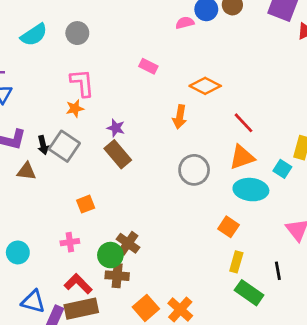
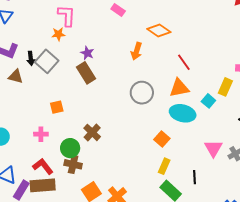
brown cross: (128, 243) -> (92, 132), moved

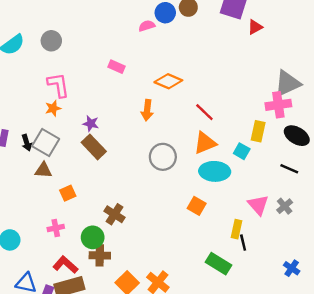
brown triangle: (16, 76) -> (43, 170), moved
yellow rectangle: (164, 166) -> (237, 229), moved

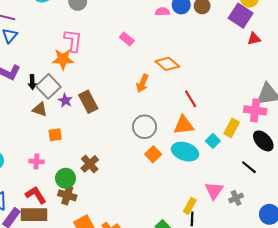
orange star: (53, 108) -> (63, 59), size x1.5
purple star: (91, 124) -> (65, 100), moved
orange square: (197, 206) -> (153, 154), moved

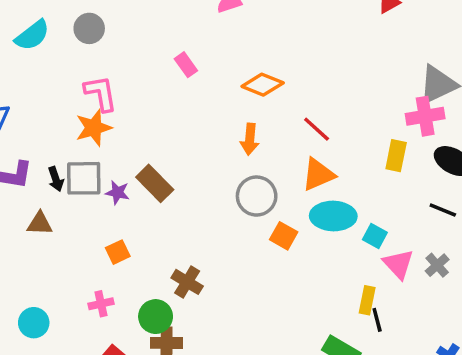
pink rectangle: (127, 39) -> (186, 65), turned 32
orange arrow: (142, 83) -> (250, 139), moved
gray square: (48, 86) -> (84, 178), turned -30
brown triangle: (40, 109) -> (40, 224), moved
cyan square: (213, 141) -> (375, 236), moved

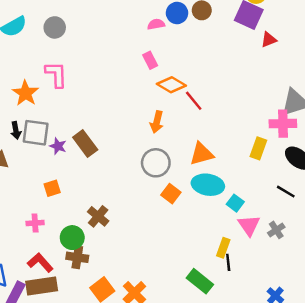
pink rectangle: (186, 65) -> (150, 60), moved
orange star: (94, 128) -> (25, 93), moved, turned -30
red line: (317, 129) -> (194, 101), moved

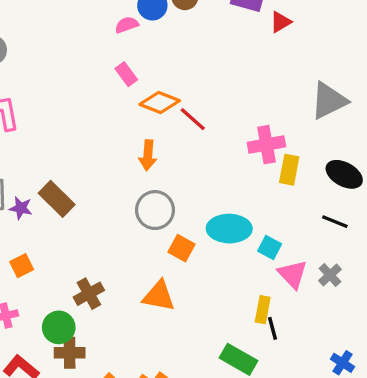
pink cross: (283, 124) -> (266, 145), moved
orange triangle: (201, 154) -> (159, 296), moved, turned 35
brown cross: (98, 216) -> (89, 294), turned 30

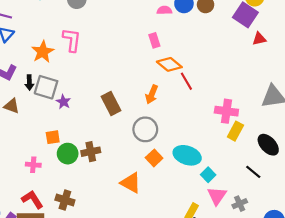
brown rectangle: (57, 199) -> (111, 104), moved
brown cross: (89, 294) -> (91, 152), moved
green circle: (59, 327) -> (68, 154), moved

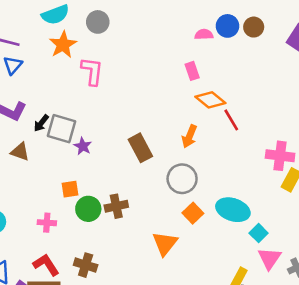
orange star: (43, 52) -> (63, 45), moved
black arrow: (29, 82) -> (41, 123), turned 40
orange triangle: (131, 183) -> (165, 243), turned 40

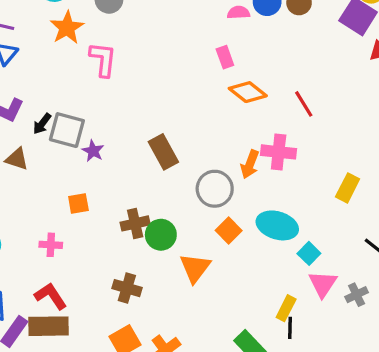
red line: (231, 120) -> (304, 104), moved
orange arrow: (189, 136) -> (250, 164), moved
pink cross: (280, 156) -> (279, 152), moved
green circle: (88, 209) -> (161, 235), moved
brown cross: (86, 265) -> (127, 288), moved

